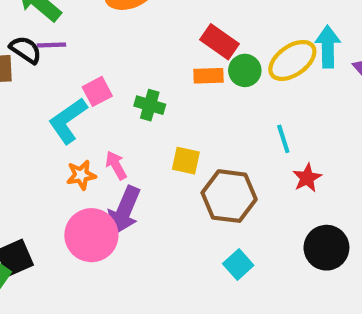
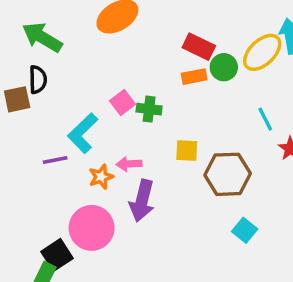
purple line: (51, 45) -> (55, 160), moved
black semicircle: (26, 50) -> (38, 80), turned 64
pink square: (97, 91) -> (123, 103), moved
pink arrow: (116, 165) -> (129, 164), turned -55
pink circle: (91, 235) -> (92, 228), moved

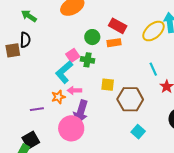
green arrow: (42, 37) -> (29, 16), size x0.7
green circle: (224, 67) -> (92, 37), moved
cyan L-shape: (83, 133) -> (64, 72), moved
purple line: (55, 160) -> (37, 109), moved
pink circle: (92, 228) -> (71, 128), moved

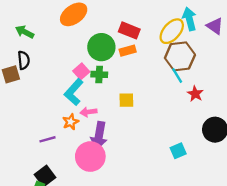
green circle: (92, 37) -> (101, 47), size x1.5
brown hexagon: (130, 99) -> (180, 56), moved
cyan square: (138, 132) -> (178, 151), moved, turned 32

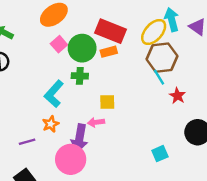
red rectangle: (129, 30) -> (110, 31), size x1.4
pink square: (81, 71) -> (59, 44), moved
pink arrow: (89, 112) -> (96, 122), moved

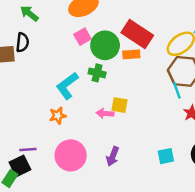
pink arrow: (96, 122) -> (105, 113), moved
purple arrow: (79, 138) -> (113, 156), moved, size x0.7
purple line: (27, 142) -> (28, 149), moved
cyan square: (160, 154) -> (166, 156), moved

